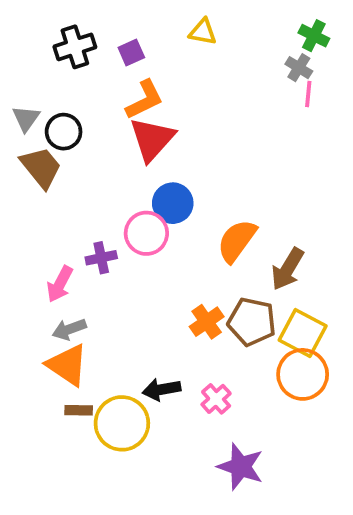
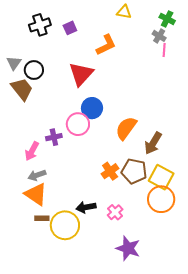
yellow triangle: (203, 32) -> (124, 12), moved
orange L-shape: (145, 100) -> (106, 45), moved

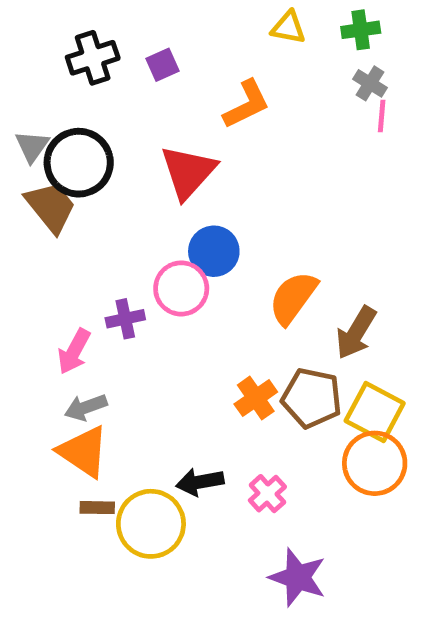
green cross: (167, 19) -> (361, 30), moved, turned -35
black circle: (34, 70) -> (79, 163), size x1.5

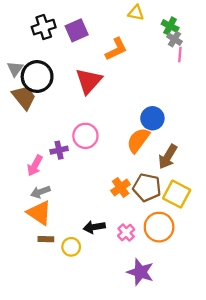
green cross: (361, 30) -> (170, 26), moved, turned 35
purple square: (163, 65) -> (77, 30), size x1.5
blue circle: (214, 251) -> (152, 118), moved
orange circle: (375, 463) -> (159, 227), moved
yellow circle: (151, 524) -> (71, 247), size x0.6

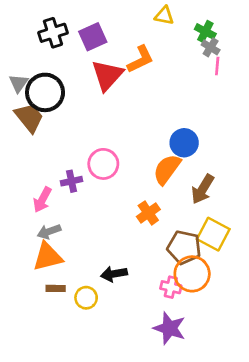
red triangle: (89, 81) -> (107, 75), moved
orange cross: (121, 187) -> (148, 213), moved
brown pentagon: (147, 187) -> (184, 247), moved
orange triangle: (39, 213) -> (48, 257), turned -48
pink cross: (126, 233) -> (171, 287), moved, turned -35

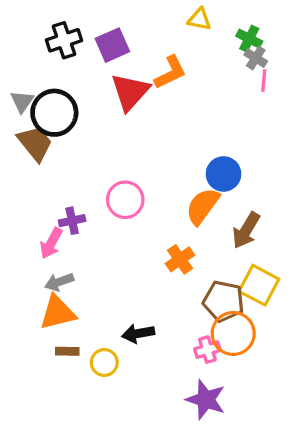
purple cross: (72, 181) -> (72, 221), moved
pink cross: (171, 287) -> (207, 350), turned -30

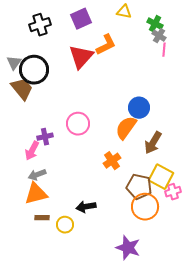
purple square: (112, 45) -> (81, 19), moved
pink cross: (207, 350) -> (173, 192), moved

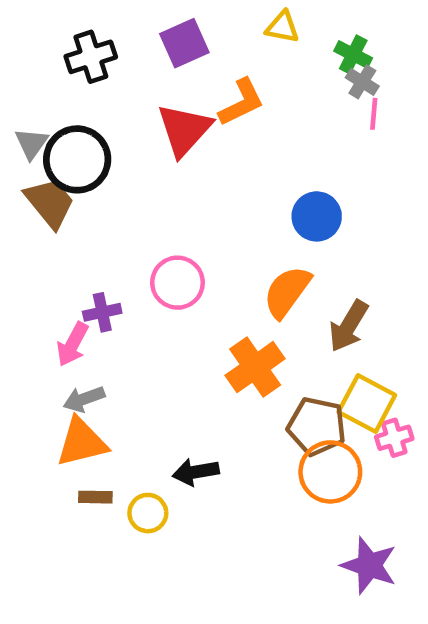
blue circle: (139, 108) -> (317, 216), moved
orange cross: (112, 161) -> (255, 367), size x1.4
purple star: (128, 248) -> (369, 565), moved

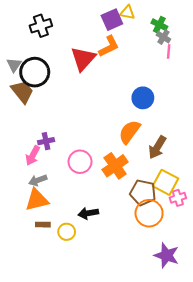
purple square: (184, 43) -> (112, 20), moved
pink circle: (178, 283) -> (80, 162), moved

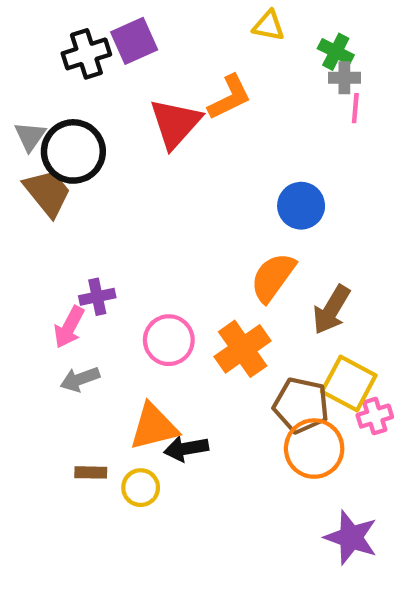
purple square: (112, 20) -> (134, 41), moved
gray cross: (163, 37) -> (344, 78), turned -32
orange triangle: (37, 200) -> (154, 427), moved

